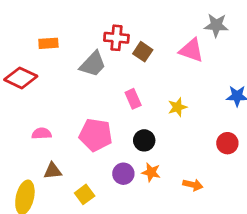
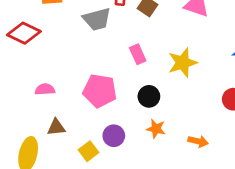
gray trapezoid: (93, 64) -> (97, 19), turned 32
yellow star: (177, 107) -> (183, 63), size x1.5
purple circle: (123, 174) -> (114, 136), moved

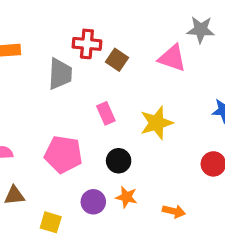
gray trapezoid: (97, 19) -> (60, 74), turned -72
purple circle: (114, 136) -> (93, 202), moved
yellow square: (89, 151) -> (51, 222), turned -36

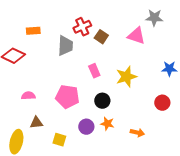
red cross: (87, 44) -> (82, 27), turned -30

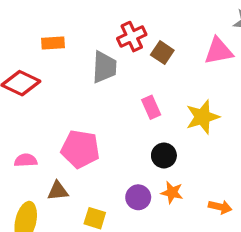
pink triangle: (136, 36) -> (219, 51), turned -30
pink semicircle: (28, 96) -> (26, 160), moved
pink pentagon: (67, 97) -> (80, 149), moved

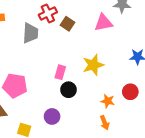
pink rectangle: (151, 107) -> (60, 72), moved, turned 40
orange star: (172, 192) -> (108, 101), moved
orange arrow: (220, 207) -> (105, 123), turned 56

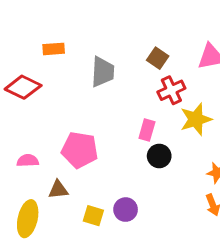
red cross: (48, 13) -> (171, 90), moved
purple circle: (52, 116) -> (126, 210), moved

